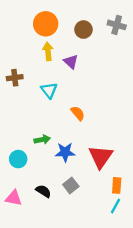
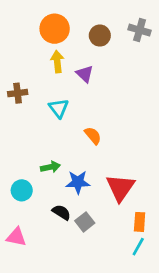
black semicircle: (43, 191) -> (61, 212), moved

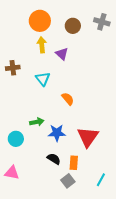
black semicircle: (61, 212) -> (54, 159), moved
gray square: (85, 222) -> (68, 181), moved
orange rectangle: (140, 222) -> (74, 163), moved

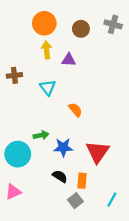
purple triangle: (62, 54) -> (69, 60), turned -40
cyan circle: (16, 139) -> (18, 154), size x1.5
pink triangle: (12, 173) -> (13, 192), turned -35

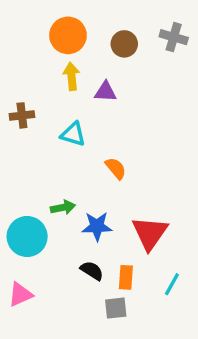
cyan triangle: (48, 88) -> (73, 134), turned -35
cyan line: (112, 200) -> (172, 284), moved
gray square: (75, 201) -> (116, 308), turned 32

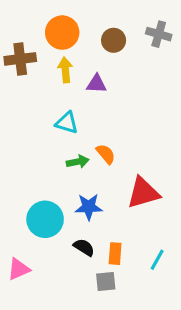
brown cross: (22, 115) -> (20, 59), moved, size x1.4
green arrow: (63, 208) -> (78, 162), moved
red triangle: (150, 233) -> (143, 193), moved, turned 39
cyan circle: (27, 237) -> (45, 219), moved

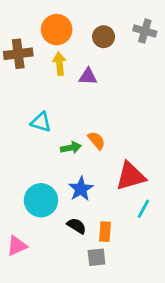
cyan triangle: (67, 123) -> (41, 122), moved
blue star: (89, 207) -> (81, 189), turned -30
cyan line: (157, 260) -> (143, 209), moved

